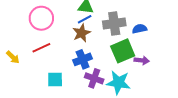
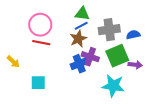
red line: (41, 48) -> (41, 43), moved, turned 36
purple cross: (94, 78) -> (90, 57), moved
cyan square: (55, 79) -> (38, 83), moved

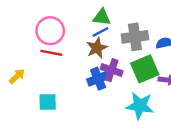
yellow arrow: (13, 62) -> (17, 76), turned -88

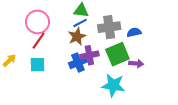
red line: (51, 53) -> (39, 41), turned -66
purple cross: (112, 70) -> (89, 55), turned -30
cyan square: (48, 102) -> (38, 65), moved

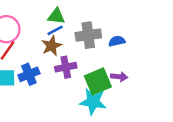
green square: (117, 54) -> (98, 81), moved
blue cross: (78, 62) -> (29, 74), moved

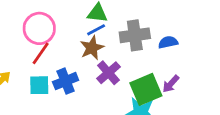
purple cross: (66, 67) -> (109, 73), turned -30
purple arrow: (119, 77) -> (171, 84), turned 126

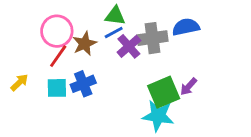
blue semicircle: (168, 42) -> (186, 27), moved, size x1.4
brown star: (92, 48) -> (85, 44), moved
purple cross: (109, 73) -> (129, 46), moved

